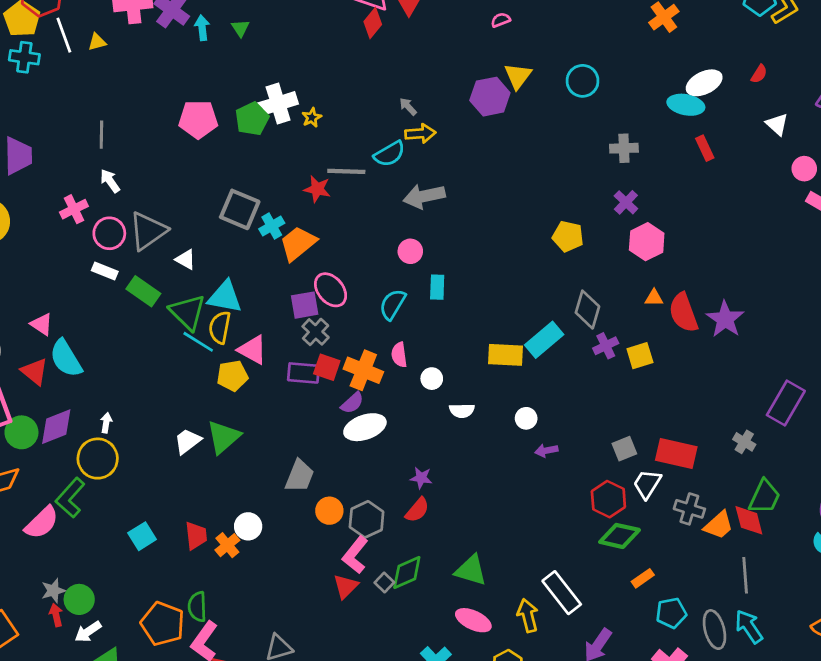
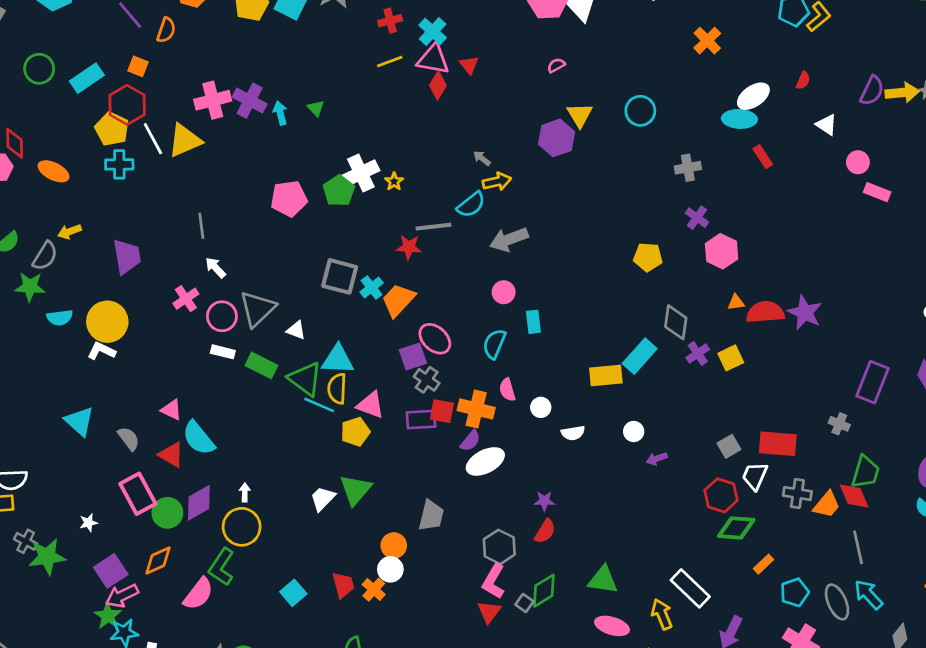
yellow triangle: (97, 42) -> (185, 140), size x2.0
red semicircle: (683, 313) -> (765, 312), turned 114
orange circle: (329, 511) -> (394, 546), moved

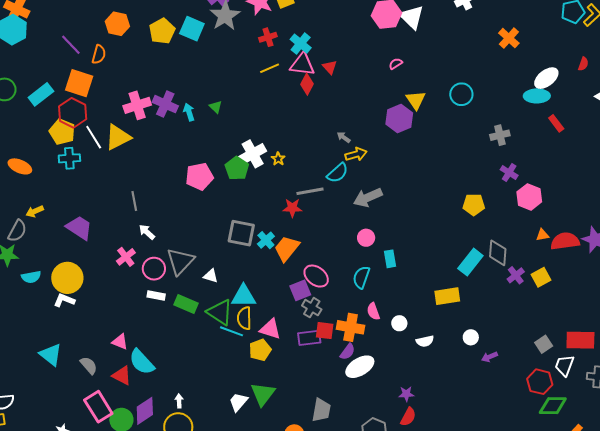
orange square: (138, 66) -> (79, 83), size x1.8
purple trapezoid: (127, 257) -> (79, 228), turned -44
cyan rectangle: (640, 356) -> (470, 262), moved

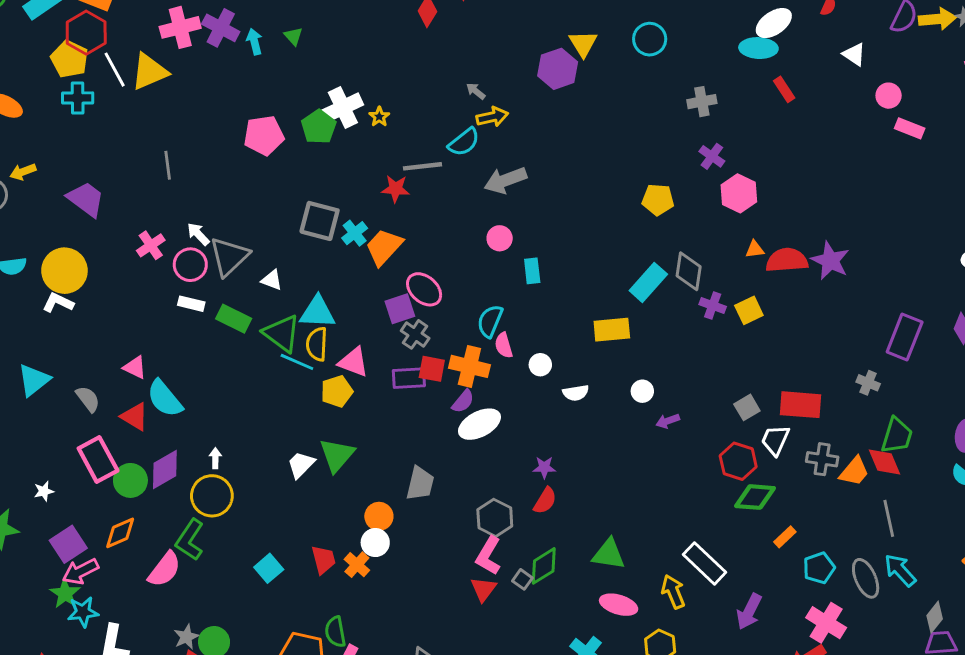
white arrow: (147, 232) -> (198, 234), moved
purple cross: (516, 275) -> (713, 305), turned -36
cyan semicircle: (361, 277) -> (490, 321), moved
cyan triangle: (51, 355) -> (34, 380), turned 40

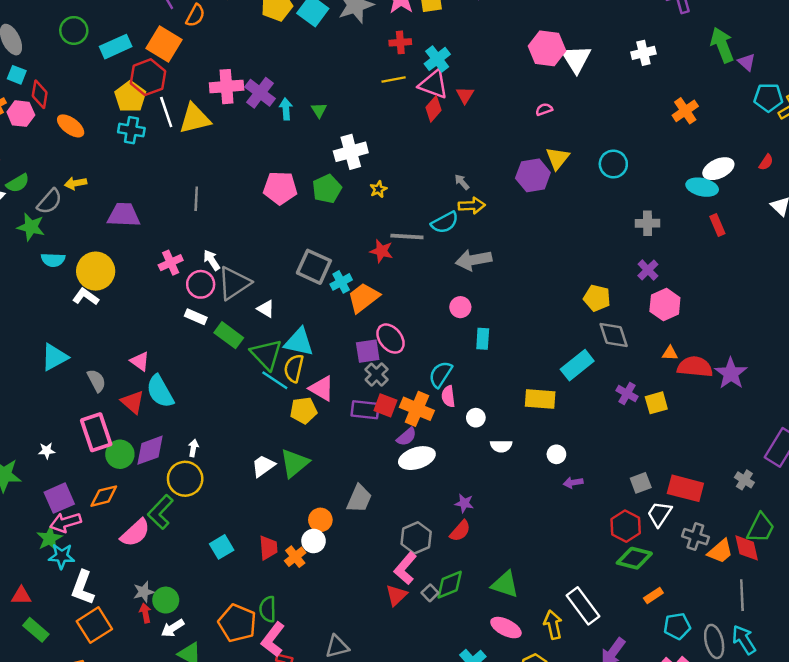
white cross: (343, 107) -> (351, 152), moved
purple trapezoid: (86, 199) -> (124, 215), turned -44
gray diamond: (689, 271) -> (614, 335), moved, turned -36

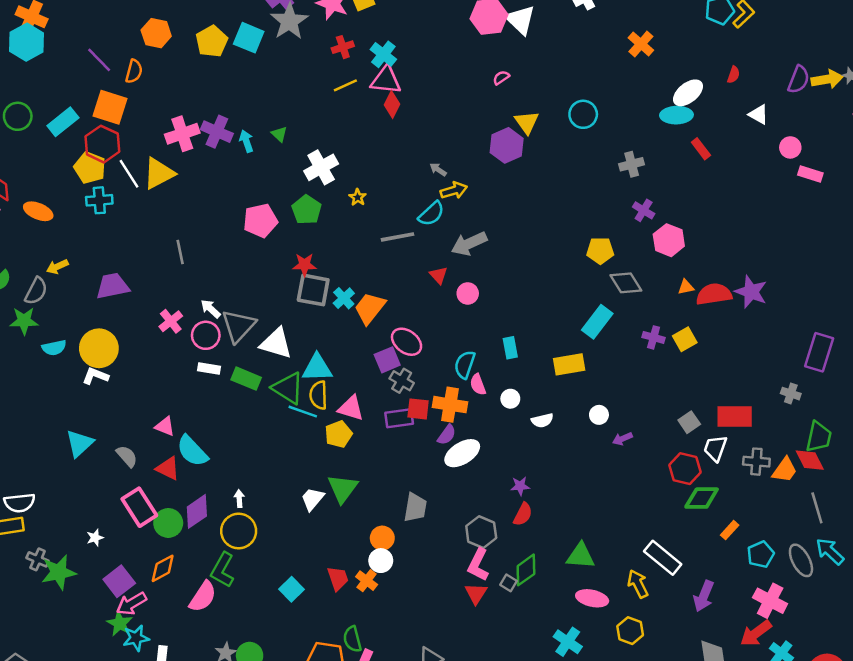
red triangle: (465, 95) -> (439, 275), moved
red star: (381, 251) -> (305, 265), moved
white triangle: (266, 309) -> (276, 343), size x1.8
cyan rectangle: (483, 339) -> (510, 348), moved

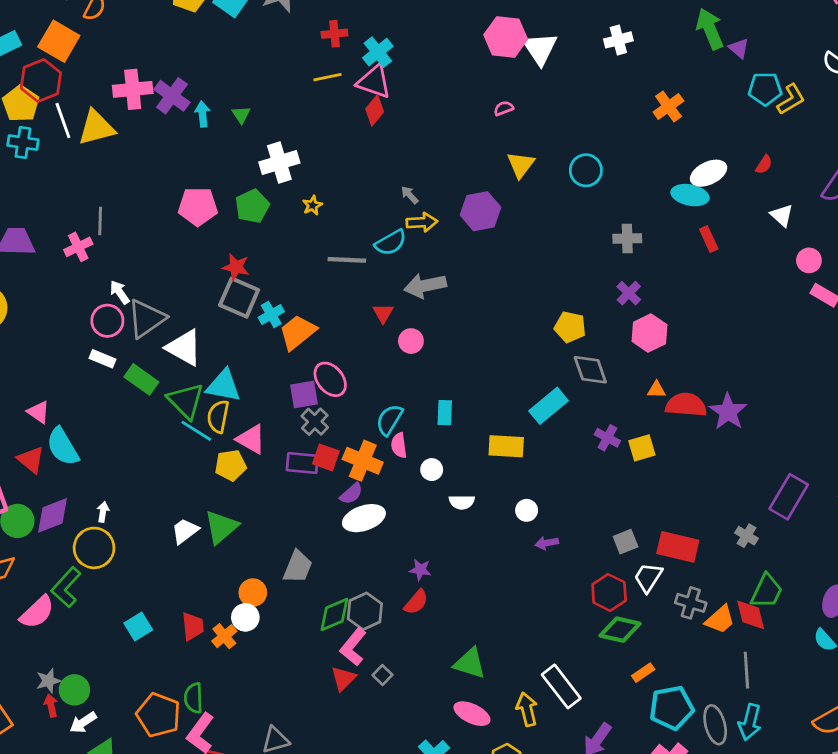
purple hexagon: (507, 145) -> (481, 211), moved
pink cross: (171, 321) -> (78, 247), moved
cyan arrow: (830, 551) -> (750, 722), turned -132
cyan pentagon: (761, 554) -> (672, 708), size x1.4
green diamond: (526, 570) -> (334, 614), moved

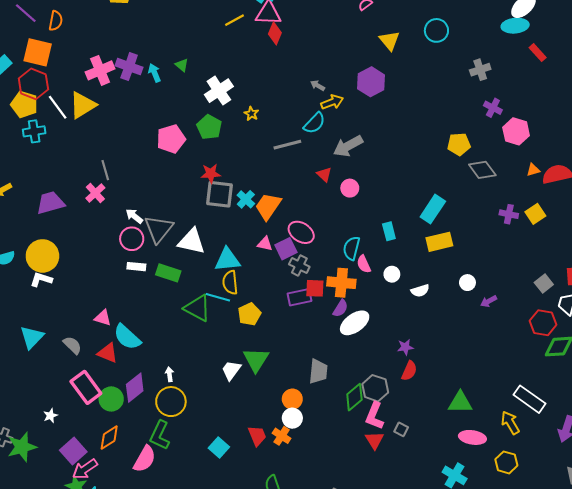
green triangle: (186, 401) -> (197, 308), moved
cyan rectangle: (549, 406) -> (433, 209), moved
pink triangle: (251, 439) -> (265, 244), moved, size x0.7

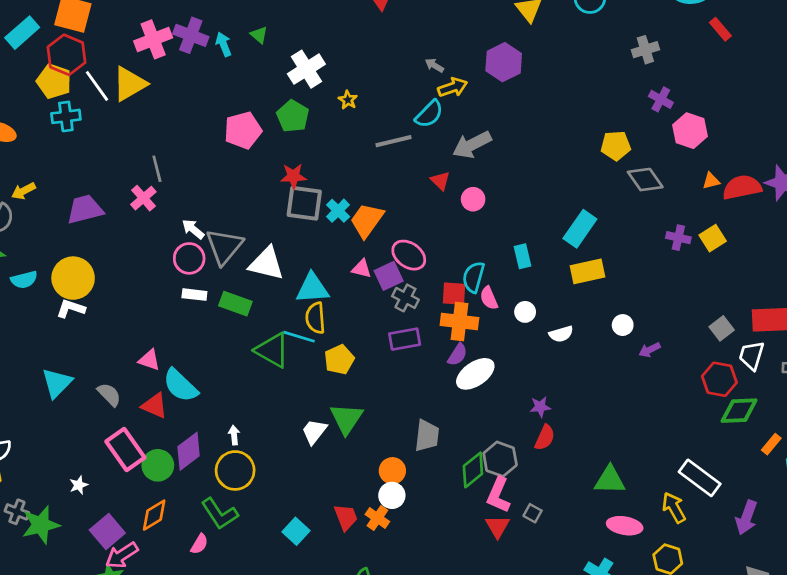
red square: (315, 288) -> (454, 294), moved
green L-shape: (160, 435) -> (220, 514), turned -60
pink semicircle: (145, 459) -> (199, 544), size x0.6

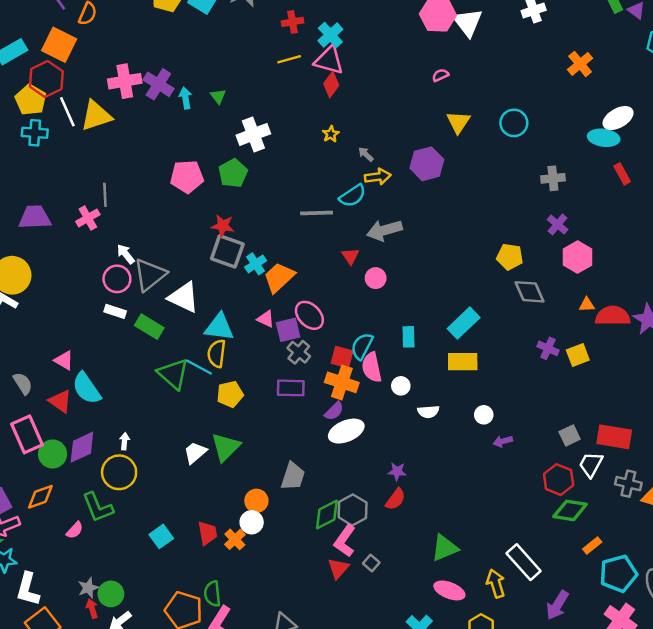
yellow star: (348, 100) -> (331, 134), moved
pink semicircle: (489, 298) -> (372, 367), size x1.4
green triangle: (610, 480) -> (445, 548), turned -36

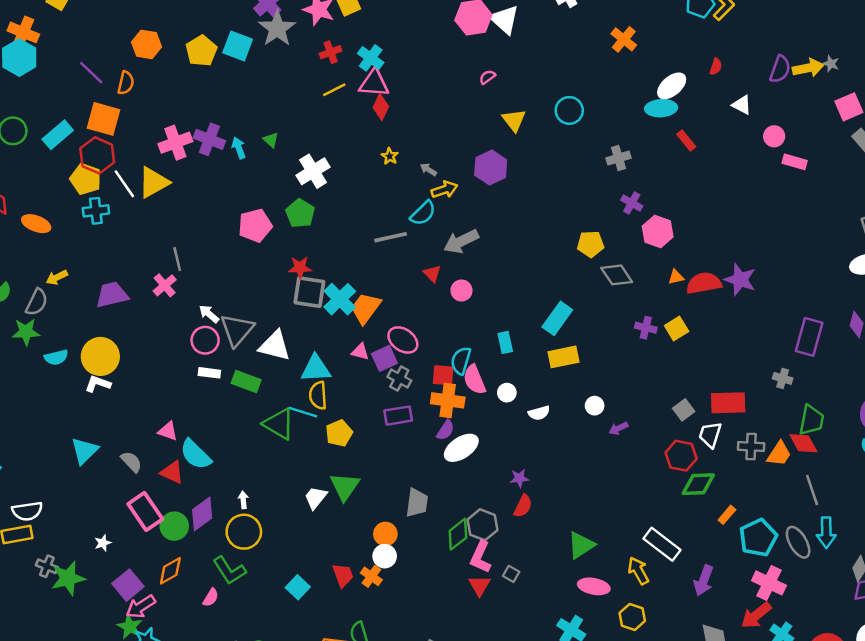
cyan cross: (256, 264) -> (340, 299), size x1.5

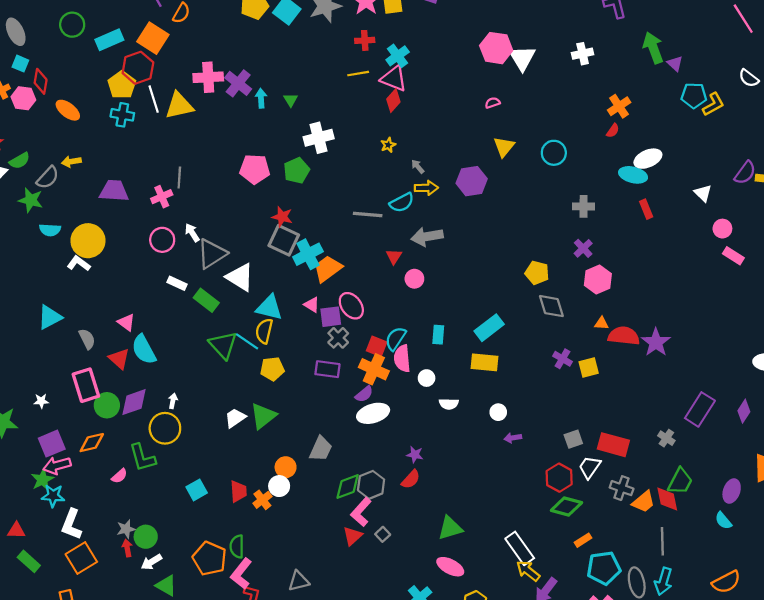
red semicircle: (716, 67) -> (613, 131), moved
pink circle: (205, 340) -> (162, 240), moved
yellow arrow: (638, 571) -> (528, 571), moved, turned -40

